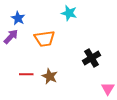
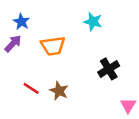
cyan star: (69, 13) -> (93, 22), moved
red line: (26, 74) -> (31, 88), turned 32

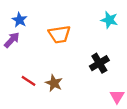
cyan star: (93, 22) -> (109, 20), moved
orange trapezoid: (53, 46) -> (59, 34), moved

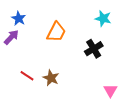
orange trapezoid: (59, 34) -> (56, 32), turned -55
black cross: (99, 63) -> (94, 49), moved

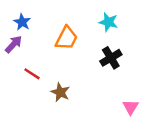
cyan star: (103, 18) -> (108, 22), moved
red line: (27, 76) -> (32, 74), moved

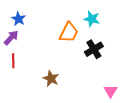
orange trapezoid: (66, 38) -> (69, 32), moved
red line: (32, 74) -> (13, 61), moved, turned 56

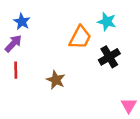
brown star: (51, 79) -> (56, 80), moved

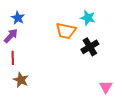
orange trapezoid: (80, 37) -> (66, 31), turned 75
brown star: (56, 80) -> (21, 80), moved

